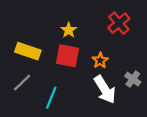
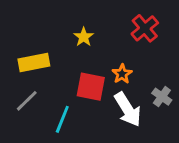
yellow rectangle: (28, 51) -> (34, 62), turned -30
red square: (68, 56) -> (91, 87), moved

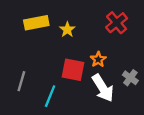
yellow rectangle: (34, 62) -> (36, 23), moved
gray line: (27, 101) -> (21, 81), turned -30

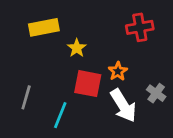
red cross: (117, 23) -> (140, 27), turned 30
yellow star: (67, 30) -> (77, 48), moved

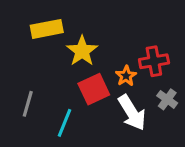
red cross: (140, 27) -> (154, 61), moved
yellow star: (77, 48) -> (82, 51), size x1.5
red square: (88, 84) -> (94, 89), turned -36

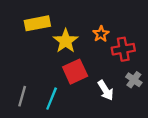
orange star: (126, 76) -> (101, 34), moved
gray line: (28, 104) -> (22, 96), moved
white arrow: (132, 113) -> (106, 90), size x0.7

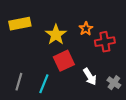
yellow rectangle: (37, 23) -> (20, 24), moved
gray cross: (134, 80) -> (114, 83), moved

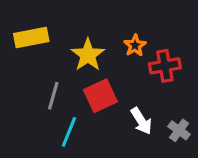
gray line: (19, 82) -> (53, 96), moved

